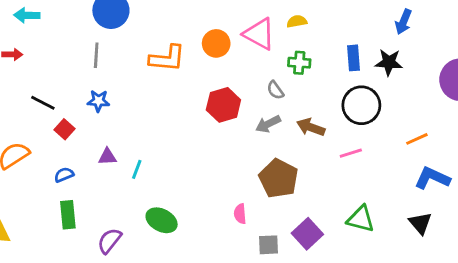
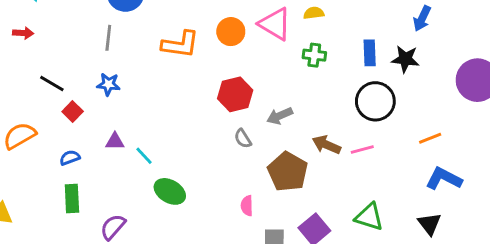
gray semicircle: (275, 90) -> (243, 139), moved
brown arrow: (311, 127) -> (326, 145), moved
cyan line: (137, 169) -> (144, 156), turned -66
green ellipse: (162, 220) -> (170, 191), moved

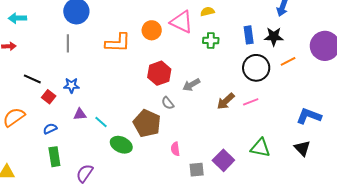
blue star: (108, 84) -> (71, 85), moved
orange line: (430, 138) -> (288, 61), moved
brown arrow: (326, 145) -> (226, 101), turned -60
brown pentagon: (288, 172) -> (147, 123), moved

